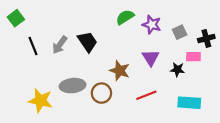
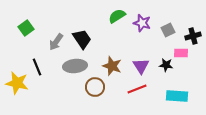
green square: (16, 18) -> (26, 28), moved
black line: (33, 46) -> (37, 67), moved
purple triangle: (151, 58) -> (141, 66), moved
gray ellipse: (73, 86) -> (75, 66), moved
yellow star: (40, 101) -> (17, 83), moved

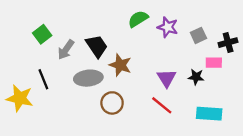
green square: (26, 28) -> (42, 34), moved
brown star: (112, 66) -> (120, 65), moved
red line: (137, 89) -> (162, 105), turned 60

